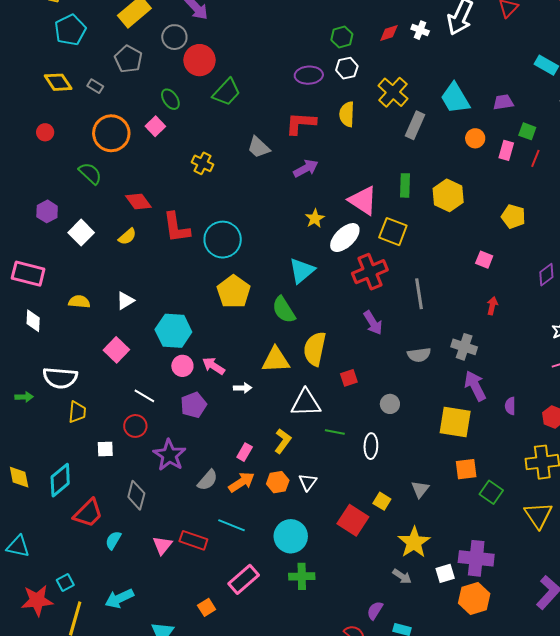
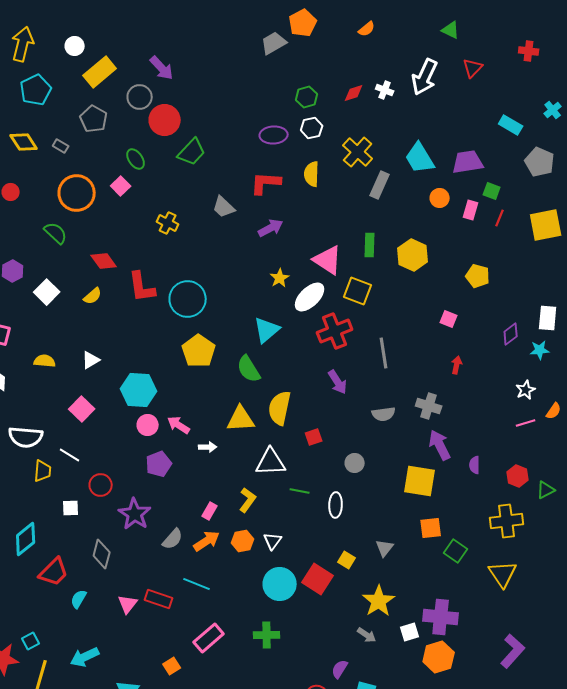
purple trapezoid: (503, 102) -> (468, 162), size x1.5
white line: (144, 396) -> (70, 455), moved
cyan circle: (291, 536) -> (280, 584), moved

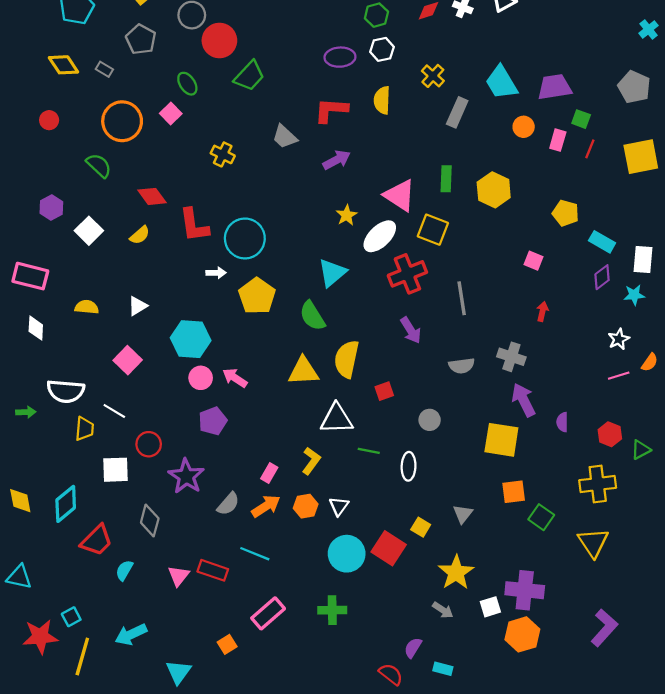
cyan rectangle: (511, 125) -> (602, 242), moved
yellow cross: (358, 152) -> (433, 76), size x0.7
white arrow: (208, 447) -> (216, 273), moved
white square: (71, 508) -> (115, 470), size x1.5

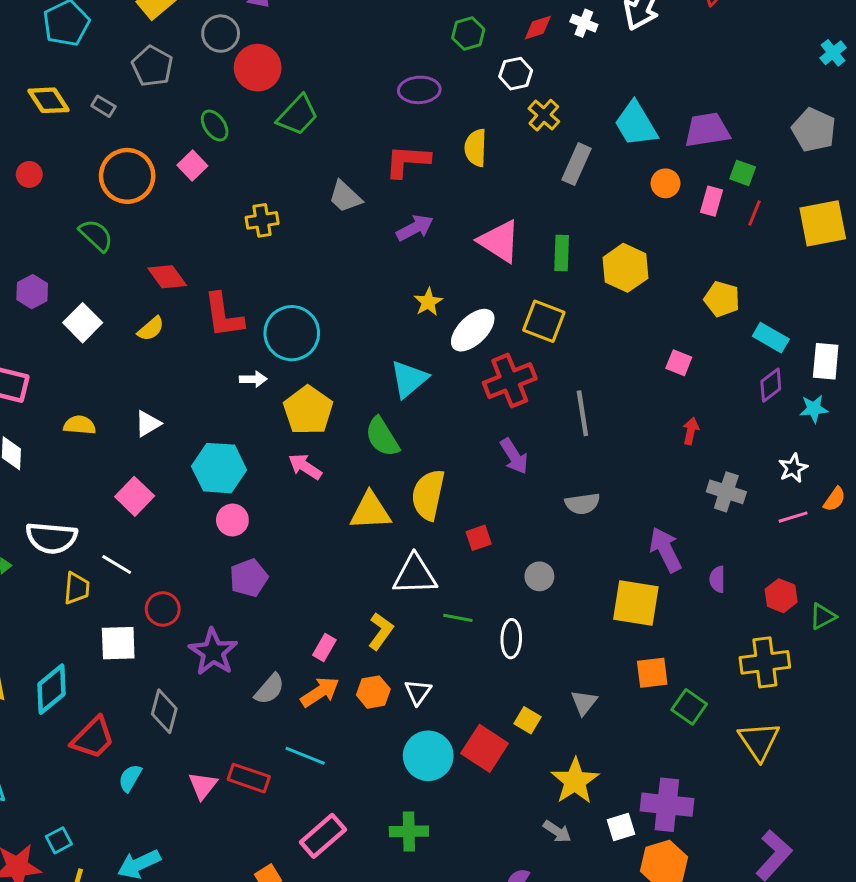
white hexagon: (382, 49) -> (516, 74), moved
yellow cross: (223, 154) -> (262, 220), turned -35
pink triangle: (400, 195) -> (499, 241), moved
gray cross: (511, 357) -> (726, 492), moved
pink arrow: (235, 378) -> (305, 467), moved

